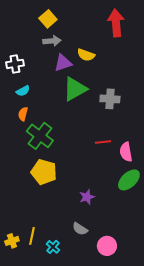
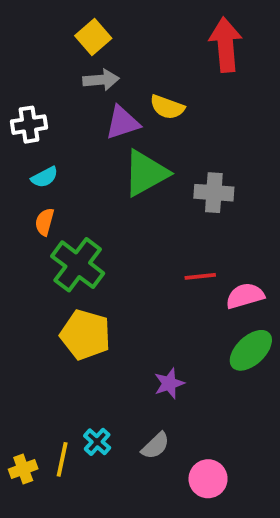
pink semicircle: (126, 152) -> (245, 296), turned 84
gray semicircle: (80, 229) -> (155, 446), turned -77
cyan cross: (53, 247) -> (97, 442), moved

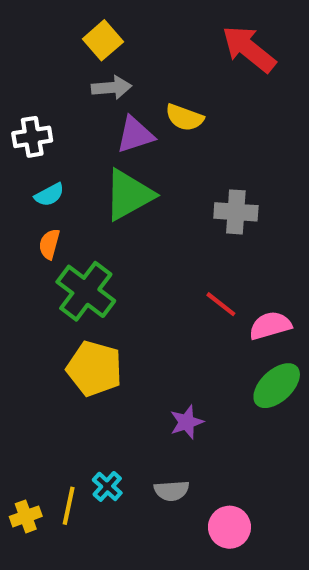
red arrow: (226, 45) -> (249, 49), turned -46
green triangle: (146, 173) -> (129, 195), moved
red line: (200, 276) -> (221, 304), turned 44
gray semicircle: (155, 446) -> (172, 491), turned 40

